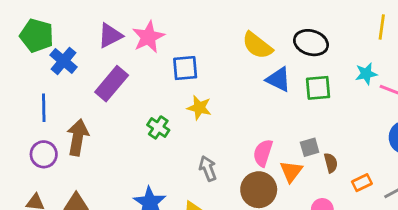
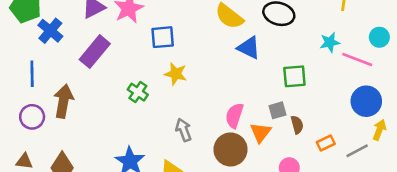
green square: (318, 88) -> (294, 76), moved

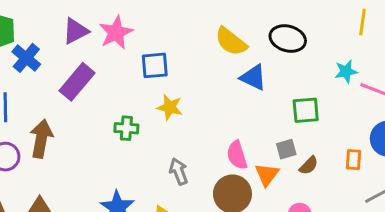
green cross: (138, 92) -> (126, 128), turned -30
pink semicircle: (234, 116) -> (237, 155), turned -35
brown semicircle: (297, 125) -> (309, 166), turned 60
orange rectangle: (326, 143) -> (353, 160), moved, turned -60

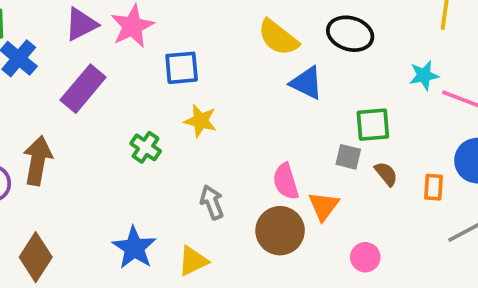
green cross: (126, 128) -> (146, 147), turned 30
gray square: (286, 149) -> (348, 157), moved, turned 30
brown semicircle: (309, 166) -> (386, 174), moved, turned -84

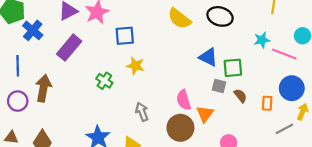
blue triangle: (307, 83) -> (208, 57), moved

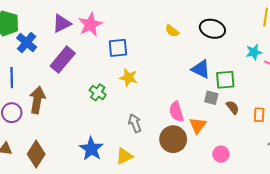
yellow semicircle: (179, 19) -> (172, 31), size x0.6

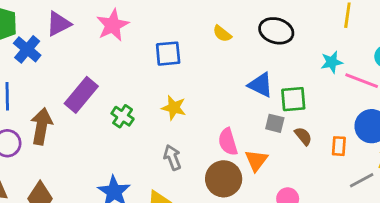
purple triangle: (62, 23) -> (59, 24), moved
blue square: (118, 48) -> (168, 54), moved
purple rectangle: (63, 60) -> (81, 95), moved
yellow star: (129, 78) -> (174, 108), moved

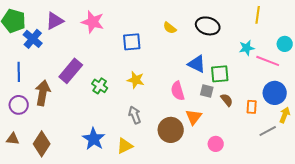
pink star: (113, 25) -> (93, 22), turned -30
pink semicircle: (228, 142) -> (178, 91), moved

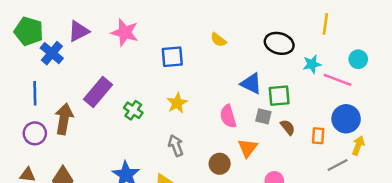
black ellipse: (208, 26) -> (279, 43), moved
yellow star: (136, 80) -> (177, 103), turned 30
brown circle: (171, 130) -> (220, 164), size x0.7

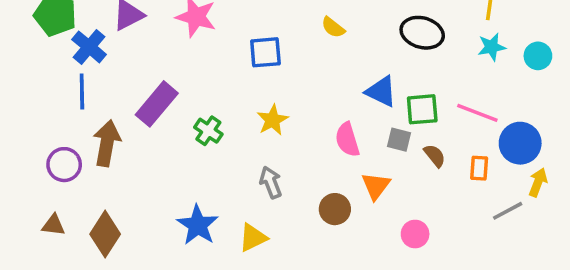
cyan star: (312, 64) -> (492, 47), moved
pink line: (338, 80) -> (477, 113), moved
blue line: (35, 93) -> (82, 92), moved

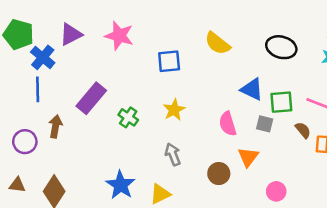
yellow semicircle: (333, 27) -> (218, 43), size x1.5
brown arrow: (107, 143) -> (55, 126), size x0.7
brown semicircle: (435, 156) -> (303, 130), moved

